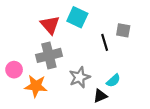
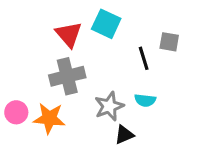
pink circle: (14, 70) -> (16, 112), moved
cyan semicircle: (113, 81) -> (145, 100), moved, turned 48
black triangle: (100, 96) -> (124, 135), moved

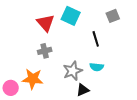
gray square: (169, 42) -> (113, 16), moved, turned -32
gray cross: (67, 76) -> (45, 51), size x0.6
pink circle: (16, 112) -> (11, 88), moved

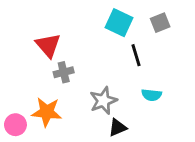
cyan square: (71, 16) -> (119, 23), moved
red triangle: (46, 23) -> (48, 45), moved
cyan semicircle: (97, 67) -> (152, 95), moved

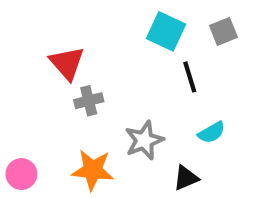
cyan semicircle: (152, 95) -> (212, 132), turned -36
orange star: (47, 112) -> (93, 170), moved
black triangle: (118, 128) -> (186, 178), moved

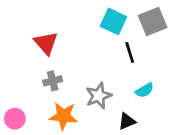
gray square: (223, 31) -> (153, 21), size x1.5
gray cross: (89, 101) -> (53, 81), moved

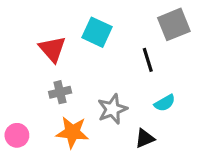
cyan square: (113, 21) -> (97, 32), moved

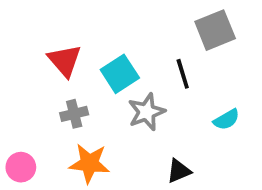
cyan square: (97, 32) -> (120, 74), moved, turned 32
cyan semicircle: (165, 103) -> (226, 120), moved
gray star: (112, 109) -> (146, 112), moved

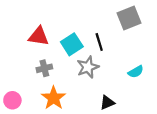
red triangle: (65, 60) -> (39, 36), turned -40
black line: (183, 74) -> (99, 42), moved
orange star: (89, 163) -> (54, 98), turned 30

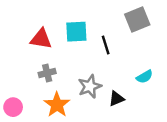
cyan square: (72, 44) -> (76, 32), moved, turned 30
gray star: (88, 67) -> (90, 86), moved
black triangle: (107, 103) -> (117, 99), moved

